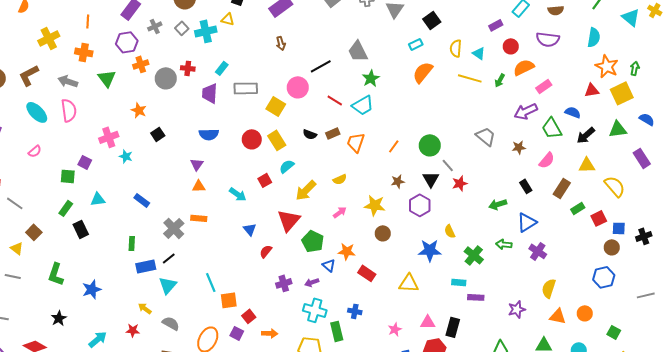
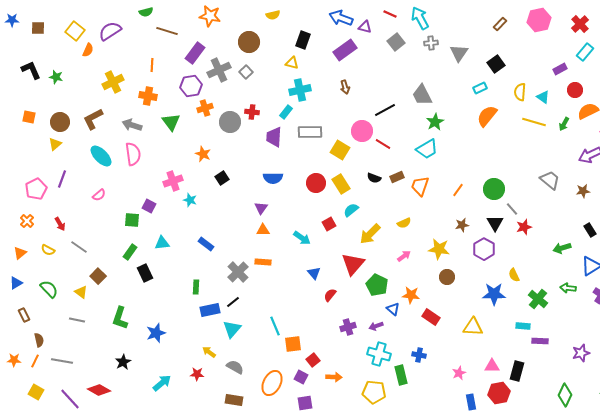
gray cross: (155, 26) -> (219, 70), size x1.6
cyan cross: (206, 31) -> (300, 90), moved
red line: (335, 100) -> (383, 144), moved

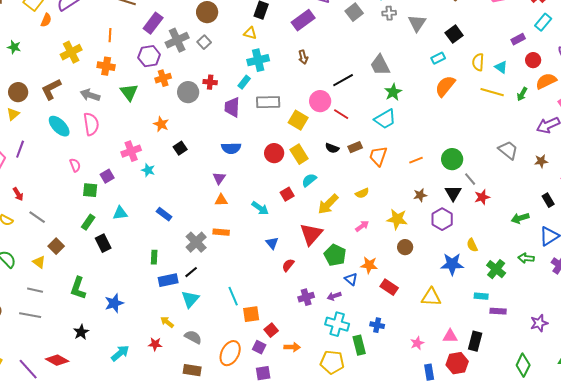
orange line: (458, 190) -> (416, 160), turned 32
pink semicircle: (99, 195) -> (75, 165), moved, turned -72
purple square: (149, 206) -> (107, 176), turned 32
gray line: (62, 361) -> (30, 315), moved

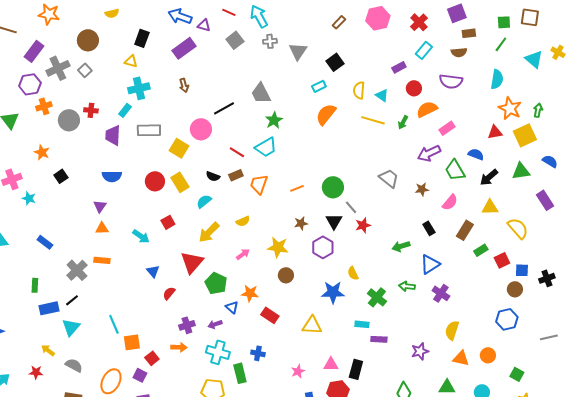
red line: (341, 114) -> (237, 152), moved
cyan semicircle: (309, 180) -> (204, 201), moved
orange arrow: (292, 347) -> (179, 347), moved

